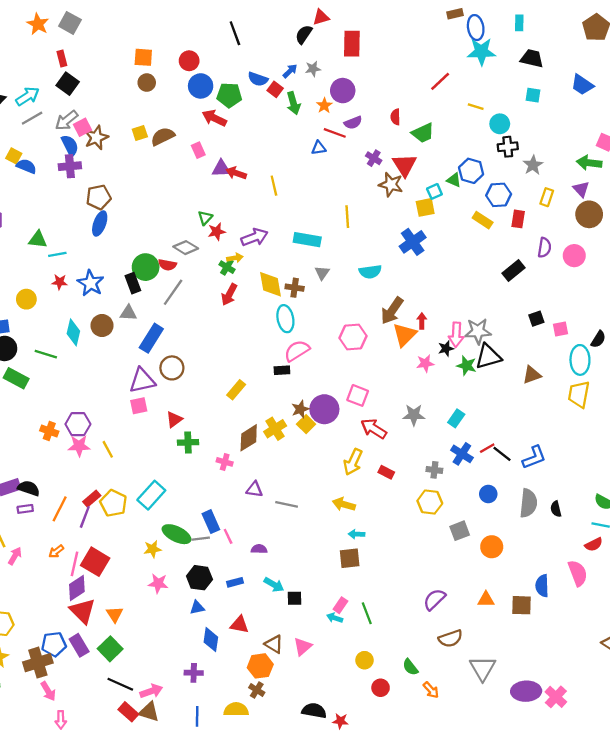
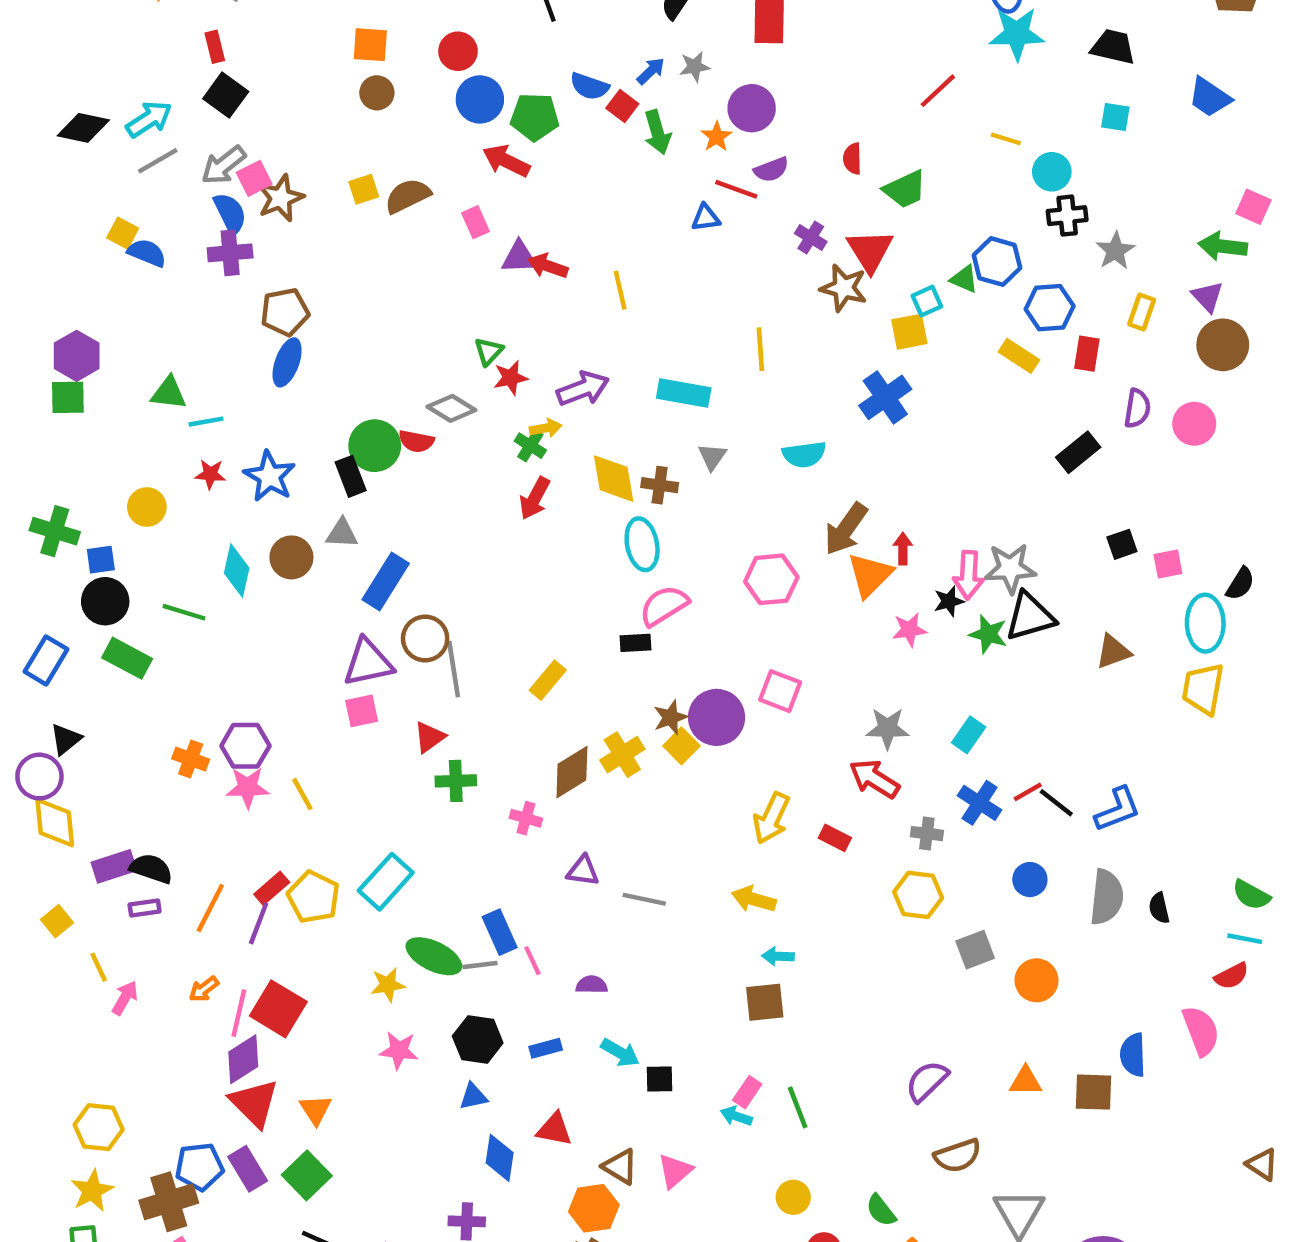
gray line: (173, 292) -> (454, 669), moved, turned -44
red arrow: (374, 429) -> (874, 779), moved

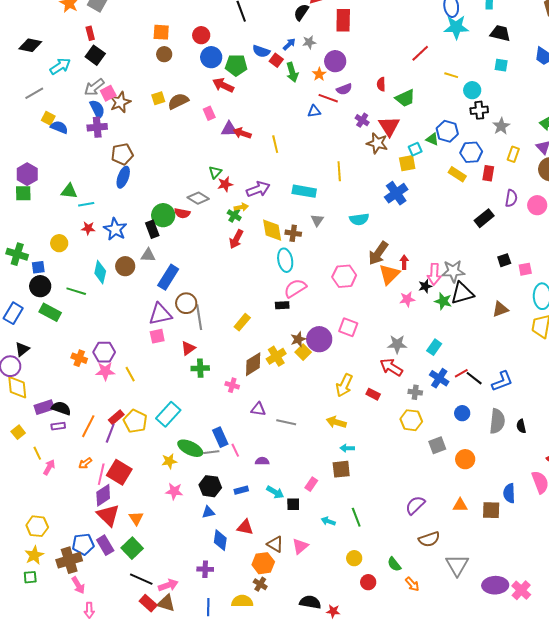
black diamond: (83, 128) -> (30, 45), moved
gray line: (158, 161) -> (34, 93), moved
pink rectangle: (747, 1092) -> (311, 484), moved

